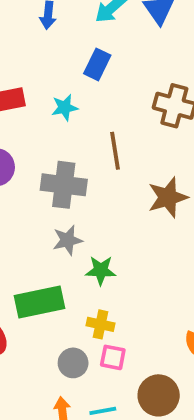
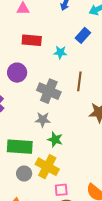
yellow cross: (100, 324) -> (47, 167), size x1.6
pink square: (113, 357) -> (61, 190), moved, turned -32
gray circle: (73, 363) -> (24, 174), moved

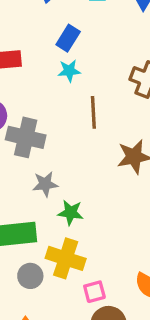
blue rectangle: (83, 35) -> (68, 38), moved
cyan star: (60, 52) -> (69, 71), moved
gray cross: (49, 91) -> (26, 137), moved

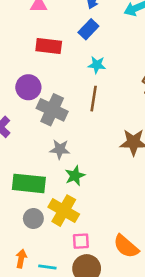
blue rectangle: (68, 38) -> (88, 29), moved
brown line: (93, 112) -> (94, 99), moved
green star: (71, 213) -> (75, 176), turned 30

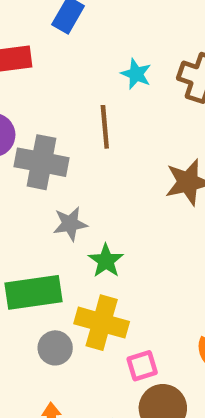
cyan star: (97, 65) -> (136, 74), moved, turned 30

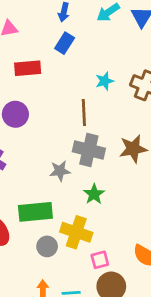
cyan star: (136, 74) -> (105, 81), turned 30
gray cross: (42, 162) -> (89, 150), moved
green star: (106, 261) -> (94, 194), moved

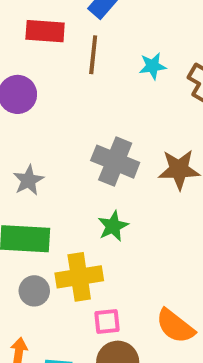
brown line: (84, 112) -> (93, 55), moved
gray star: (60, 171) -> (28, 180), moved, turned -30
yellow cross: (76, 232) -> (79, 277), turned -36

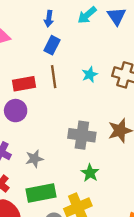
red rectangle: (45, 31) -> (24, 84), moved
gray star: (28, 180) -> (34, 159), turned 30

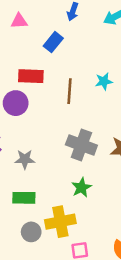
blue rectangle: (52, 45) -> (53, 42), moved
brown line: (54, 77) -> (69, 91), moved
green rectangle: (41, 193) -> (24, 198), size x0.7

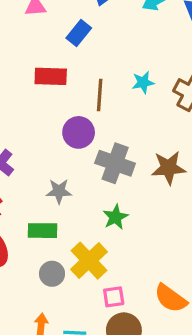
purple circle: (16, 103) -> (79, 132), moved
gray star: (25, 159) -> (59, 191), moved
yellow cross: (60, 222) -> (89, 261), turned -32

